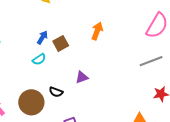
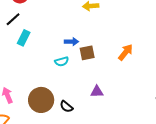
blue arrow: (42, 37) -> (71, 42), turned 40
black semicircle: (56, 92) -> (66, 107), moved

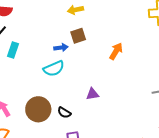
brown square: (87, 53) -> (78, 36), moved
cyan semicircle: (62, 61) -> (54, 68), size x1.5

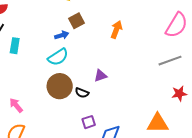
brown circle: (38, 109) -> (60, 86), moved
black semicircle: (64, 113) -> (82, 93), moved

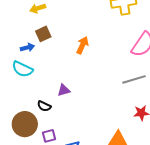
cyan semicircle: (58, 57) -> (22, 69), turned 55
brown circle: (60, 86) -> (25, 124), moved

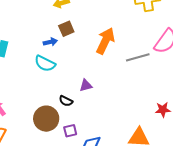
orange arrow: (82, 45) -> (105, 41), size x1.5
gray line: (134, 79) -> (138, 57), moved

